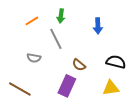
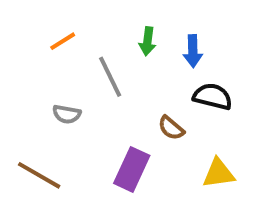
green arrow: (61, 16) -> (148, 41), moved
black semicircle: (116, 62) -> (213, 96), moved
brown semicircle: (79, 65) -> (171, 128), moved

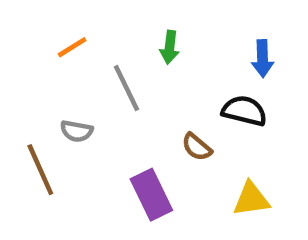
blue arrow: (193, 51) -> (263, 59), moved
purple rectangle: (132, 169) -> (151, 195), turned -51
brown line: (39, 175) -> (40, 170), moved, turned 36

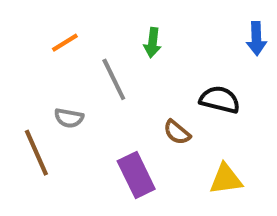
blue arrow: (263, 59) -> (256, 39), moved

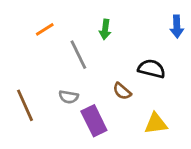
gray semicircle: (69, 118) -> (69, 97), moved

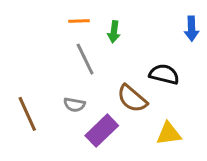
orange line: (45, 29) -> (79, 21), moved, turned 30
brown semicircle: (122, 91) -> (132, 99), size x1.5
purple rectangle: (94, 121) -> (102, 131), turned 72

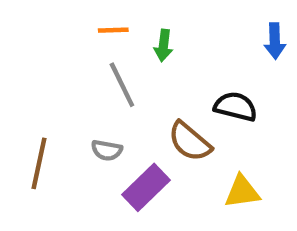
brown line: (27, 114) -> (39, 163), turned 36

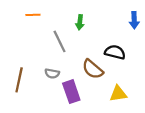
orange line: (113, 30) -> (33, 15), moved
purple rectangle: (146, 187) -> (71, 92), turned -65

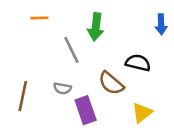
green arrow: (80, 22) -> (96, 27), size x1.5
yellow triangle: (118, 94) -> (142, 113), turned -30

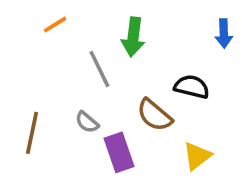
orange line: (39, 18) -> (55, 25), turned -30
gray semicircle: (62, 88) -> (87, 122), turned 30

